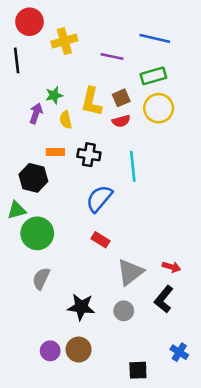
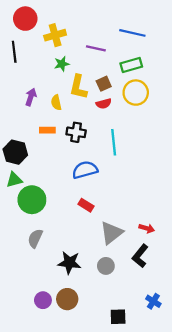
green star: (54, 95) -> (62, 64), moved
black hexagon: (33, 178) -> (15, 152), moved
blue semicircle: (99, 199) -> (85, 170), turned 35

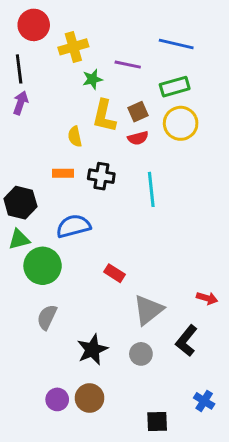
green star: (62, 64) -> (92, 79), moved
purple arrow: (31, 97) -> (20, 103), moved
blue semicircle: (85, 170) -> (73, 226), moved
red arrow: (147, 228) -> (207, 298), moved
black star: (69, 263) -> (92, 350), turned -30

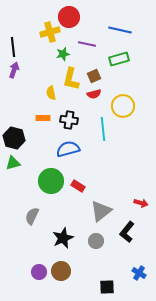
red circle: (34, 25) -> (69, 17), moved
yellow circle: (181, 123) -> (123, 106), moved
blue semicircle: (73, 226) -> (68, 149), moved
green circle: (43, 266) -> (51, 181), moved

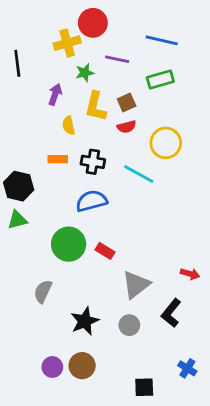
purple arrow: (14, 70) -> (55, 94), moved
cyan line: (103, 129) -> (139, 174), turned -55

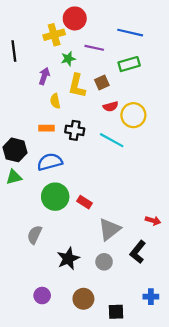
red semicircle: (127, 127) -> (111, 106), moved
blue semicircle: (92, 201) -> (50, 162), moved
brown circle: (82, 366) -> (83, 299), moved
blue cross: (187, 368) -> (151, 297), turned -32

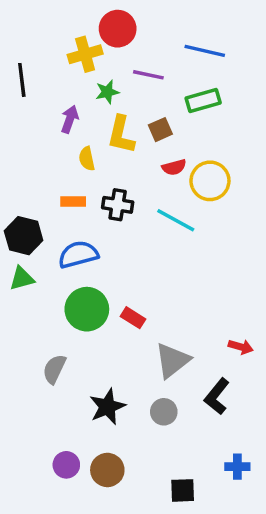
brown circle: (83, 299) -> (107, 470), moved

